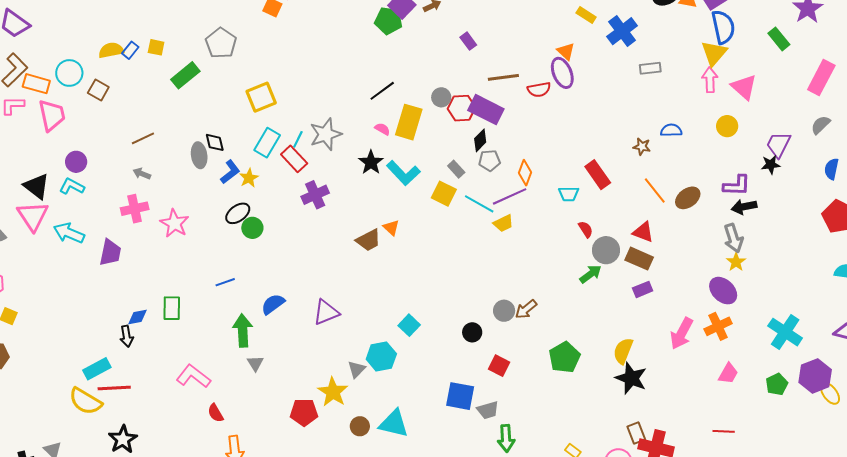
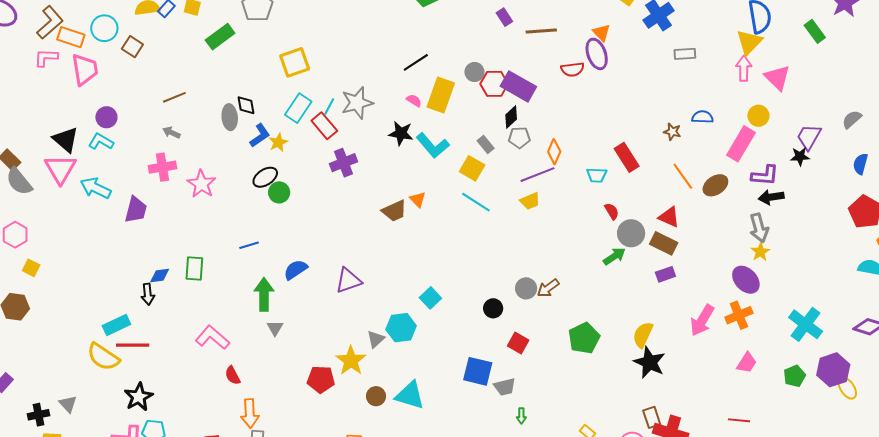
brown line: (503, 77) -> (541, 31), moved
pink rectangle: (821, 78) -> (741, 144), moved
black star: (371, 162) -> (401, 133), turned -30
cyan line: (479, 204) -> (476, 202), moved
green arrow: (506, 438) -> (521, 416), size x0.6

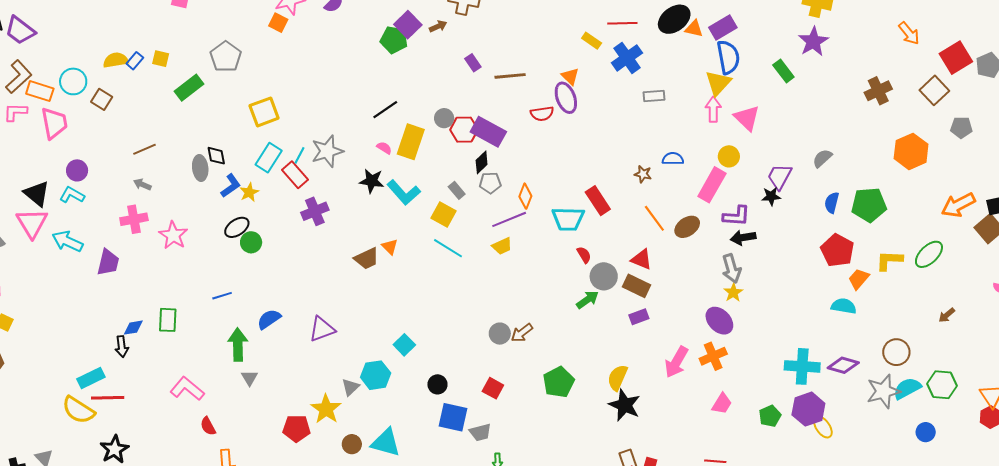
cyan trapezoid: (597, 175) -> (568, 219), size x1.6
black circle: (493, 308) -> (437, 384), moved
cyan cross: (806, 324) -> (802, 366), moved, turned -32

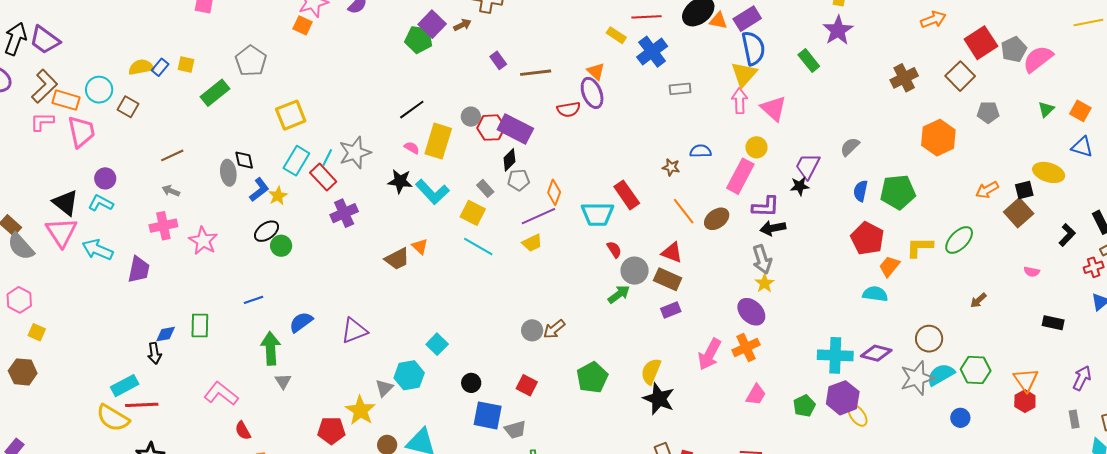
orange arrow: (909, 33) -> (933, 19), turned -70
orange arrow: (958, 205) -> (987, 190), size x0.7

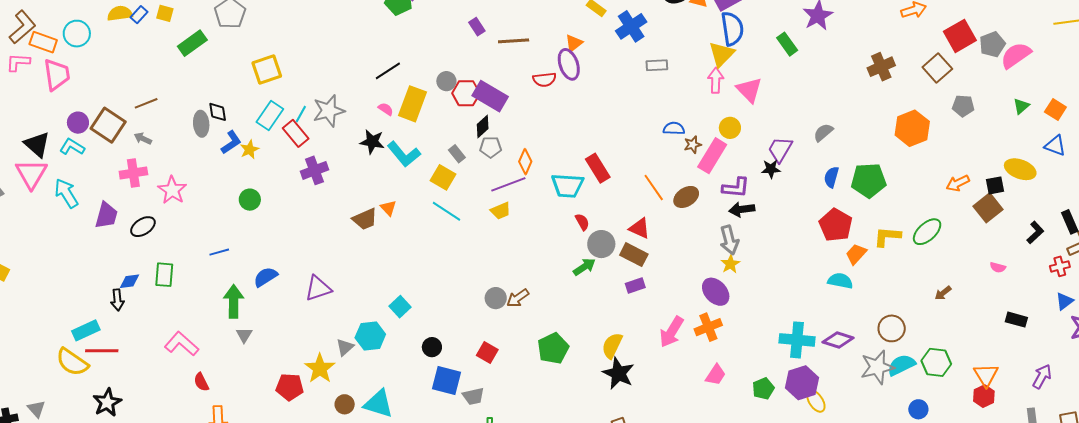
orange triangle: (596, 71) -> (574, 43), turned 36
brown square: (128, 107) -> (108, 125), moved, size x1.6
brown star: (671, 167) -> (693, 145), moved, turned -30
black ellipse: (267, 231) -> (143, 227), moved
cyan arrow: (98, 250) -> (66, 193), turned 32

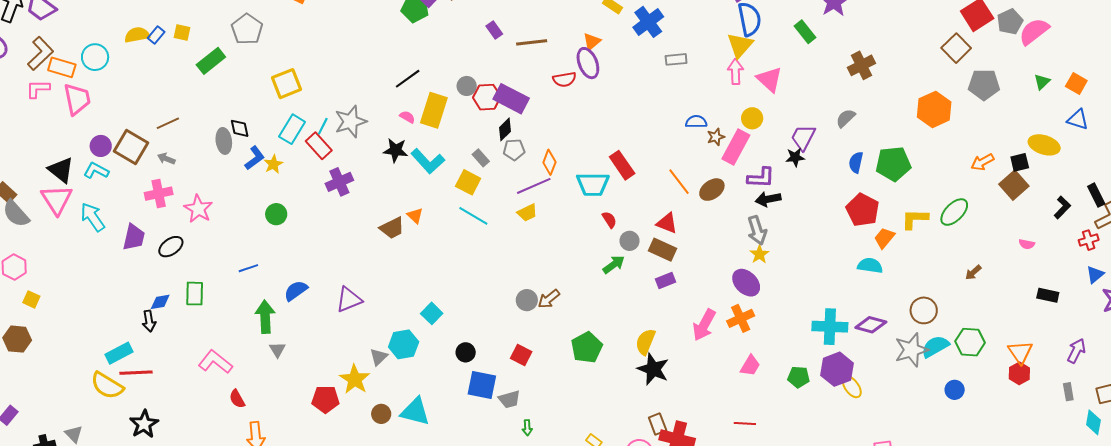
brown cross: (881, 67) -> (861, 65), moved
gray pentagon: (963, 106) -> (984, 85), size x1.4
gray circle: (601, 244) -> (630, 241), size x0.7
green pentagon: (763, 389) -> (799, 377), turned 30

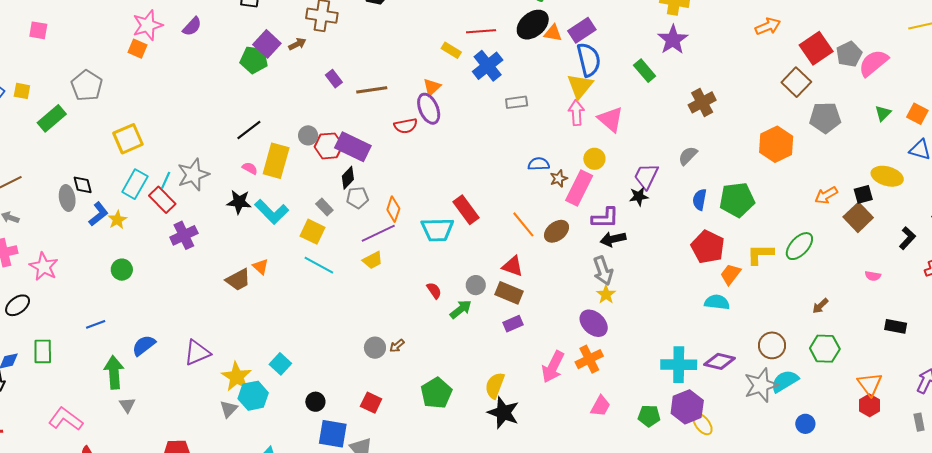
red semicircle: (609, 220) -> (434, 291), moved
brown arrow: (549, 299) -> (397, 346), size x0.7
green hexagon: (970, 342) -> (825, 349), moved
yellow star: (355, 379) -> (237, 377), moved

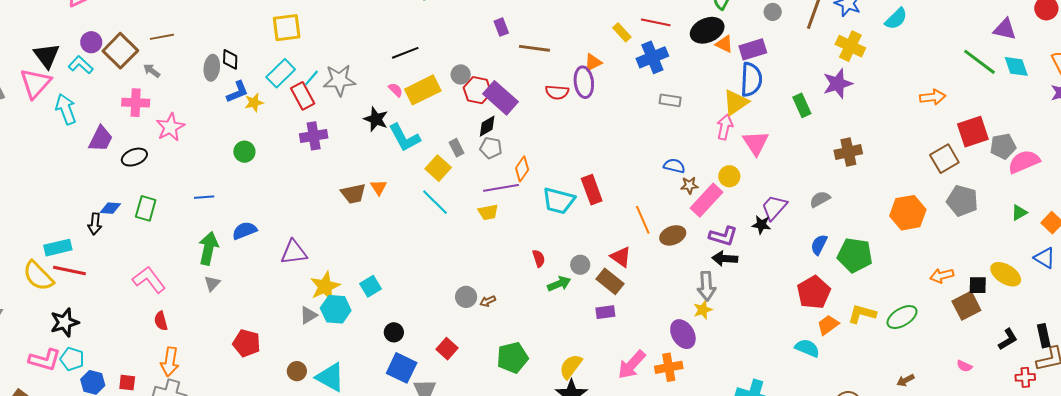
yellow rectangle: (276, 161) -> (423, 90), turned 32

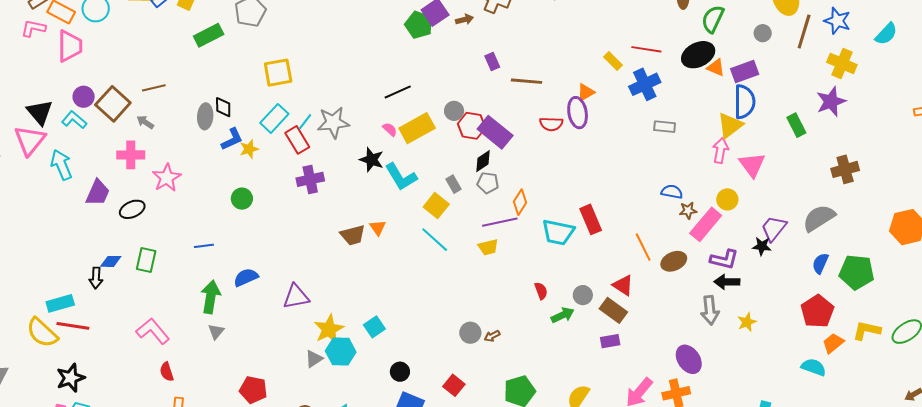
gray semicircle: (820, 199) -> (819, 218), size x1.6
yellow star: (703, 310) -> (747, 322), moved

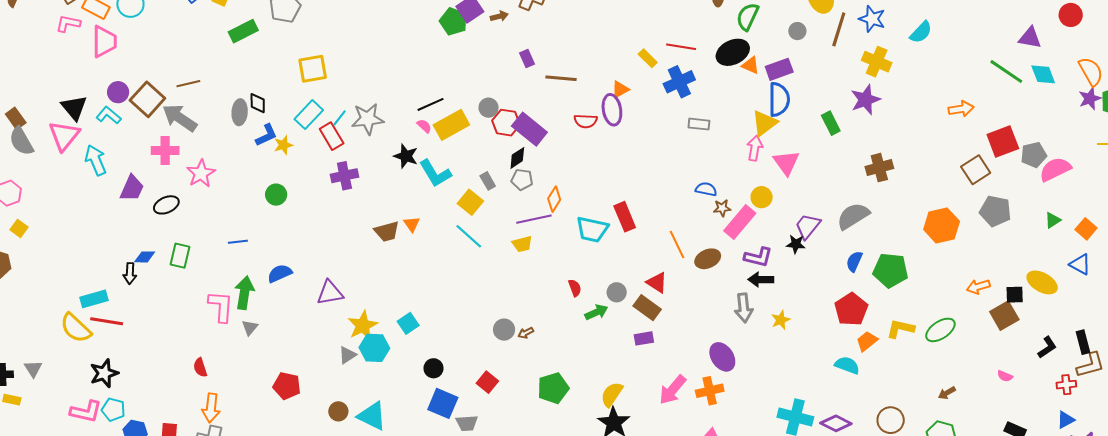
black line: (398, 92) -> (431, 104), moved
gray arrow: (145, 122) -> (180, 118), size x2.0
pink L-shape: (153, 331) -> (221, 306), moved, turned 44

